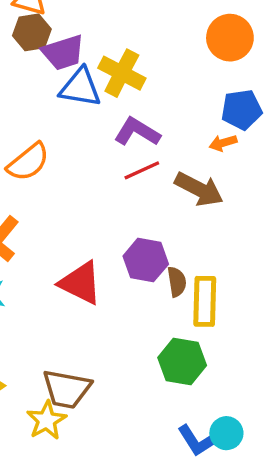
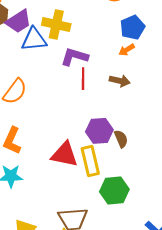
red line: (142, 170) -> (83, 79), turned -50
brown arrow: (199, 189) -> (120, 81), size x0.7
yellow rectangle: (205, 301) -> (90, 161), moved
green hexagon: (182, 361) -> (114, 190), moved

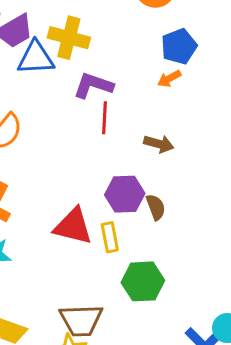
brown arrow: (120, 81) -> (159, 144), moved
yellow rectangle: (90, 161) -> (110, 237), size x0.7

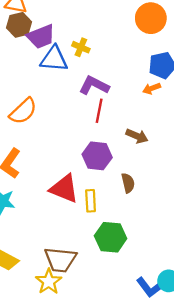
yellow cross: (69, 38) -> (81, 47), size x0.6
purple hexagon: (125, 194) -> (97, 156), moved

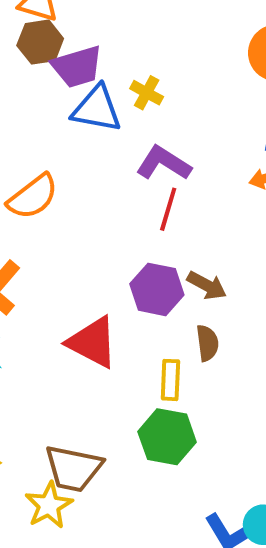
brown arrow: (137, 136) -> (207, 285), moved
yellow rectangle: (91, 201) -> (170, 380), moved

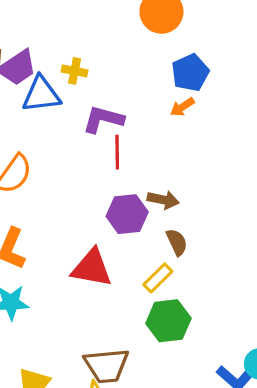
yellow rectangle: (170, 380) -> (158, 278), turned 60

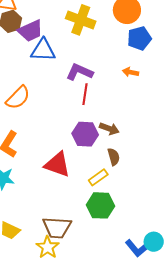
yellow cross: (75, 71) -> (81, 20), moved, size x1.8
blue pentagon: (190, 73) -> (139, 38), moved
orange arrow: (182, 107) -> (131, 72), turned 35

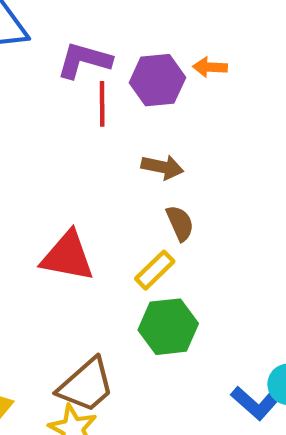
orange arrow: (131, 72) -> (210, 67), moved
purple hexagon: (85, 134) -> (157, 80), moved
brown trapezoid: (57, 227) -> (86, 385), turned -36

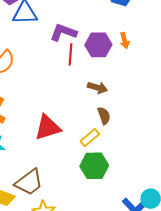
orange arrow: (210, 67) -> (125, 41), turned -112
red triangle: (68, 256) -> (48, 128), turned -32
brown trapezoid: (86, 385) -> (29, 182), moved

